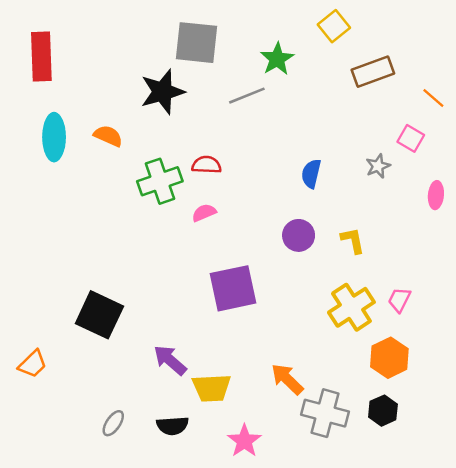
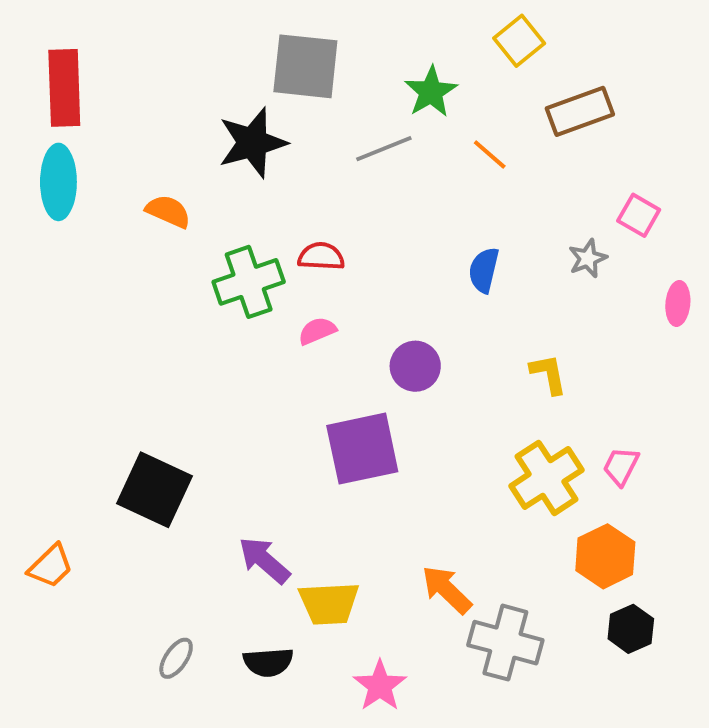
orange line: (433, 98) -> (490, 154), moved
cyan ellipse: (54, 137) -> (58, 182), moved
purple circle: (299, 235) -> (415, 366), moved
black hexagon: (383, 411) -> (631, 629), moved

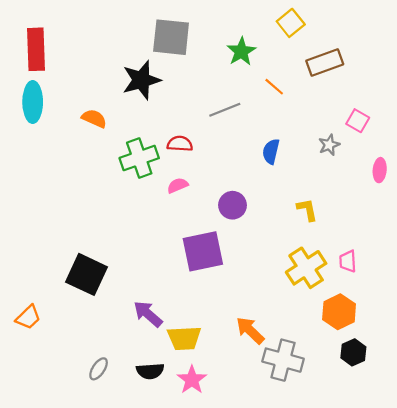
gray line: (384, 149) -> (225, 110), moved
pink trapezoid: (621, 466) -> (348, 261), turned -30
pink star: (380, 686) -> (192, 380), moved

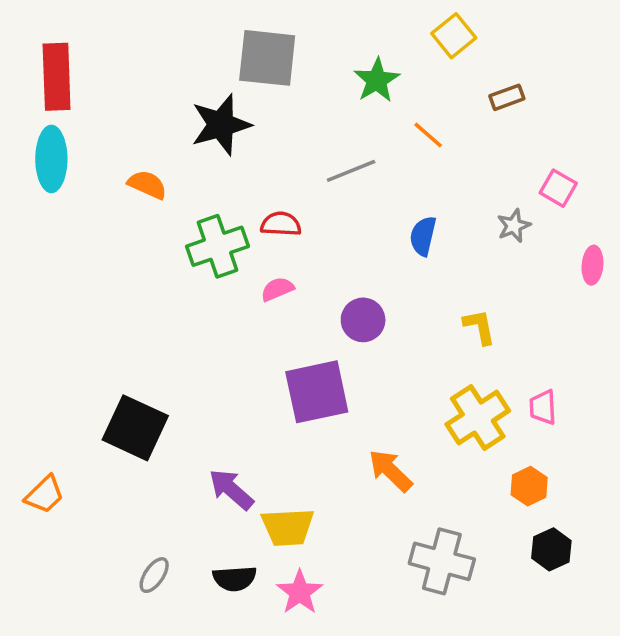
brown rectangle: (325, 62) -> (507, 97), size x0.6
orange hexagon: (339, 312) -> (529, 486), size x0.7
orange arrow: (250, 330) -> (390, 471), moved

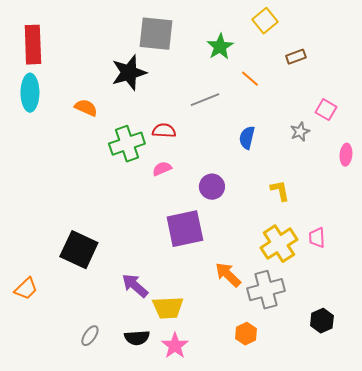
orange hexagon: (529, 486) -> (246, 334), moved
gray cross: (442, 561) -> (266, 290), moved, turned -30

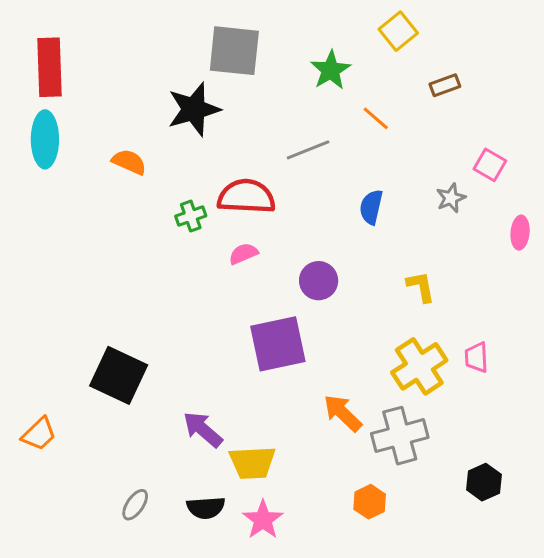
red semicircle: (164, 131) -> (246, 196), size x1.6
green cross: (127, 144) -> (191, 216), size x0.6

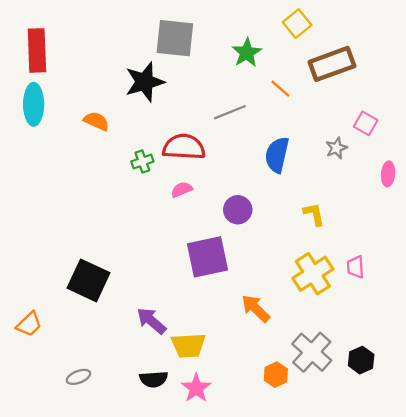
brown rectangle: (445, 85) -> (332, 64), size x2.0
blue semicircle: (371, 207) -> (277, 155), size x1.4
gray cross: (400, 436) -> (312, 352), moved, turned -33
gray ellipse: (135, 505) -> (78, 377), moved, turned 35

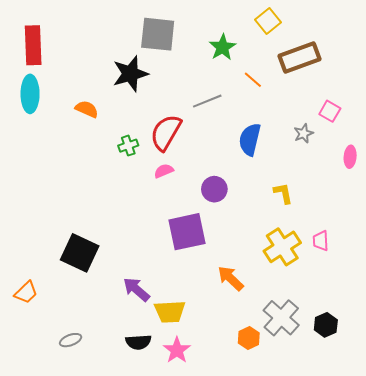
red semicircle: (184, 147) -> (166, 132), turned -63

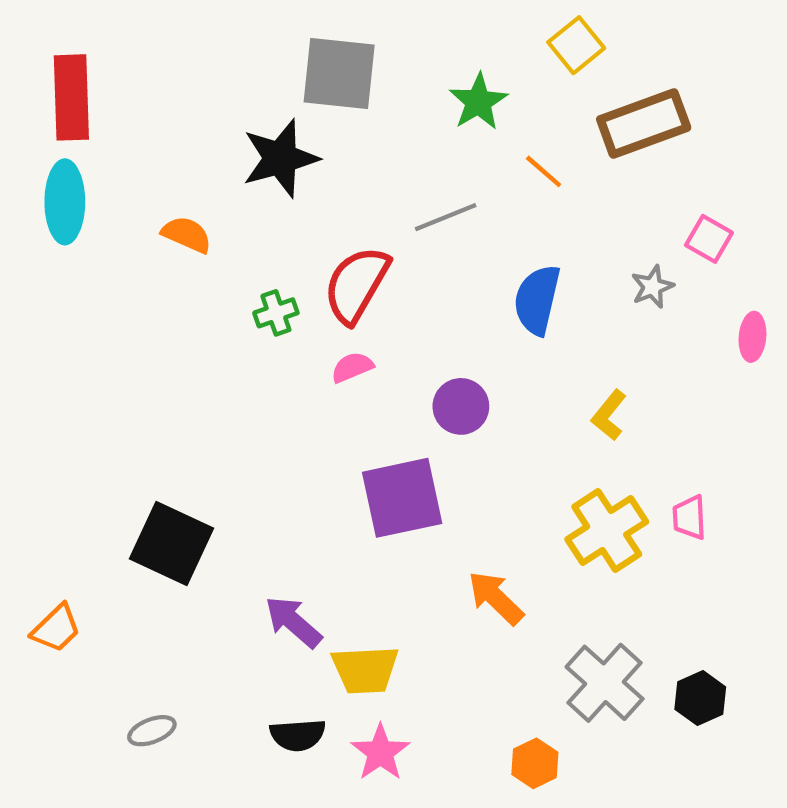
yellow L-shape: (283, 193) -> (609, 415), turned -130
orange hexagon: (249, 338) -> (535, 763), moved

